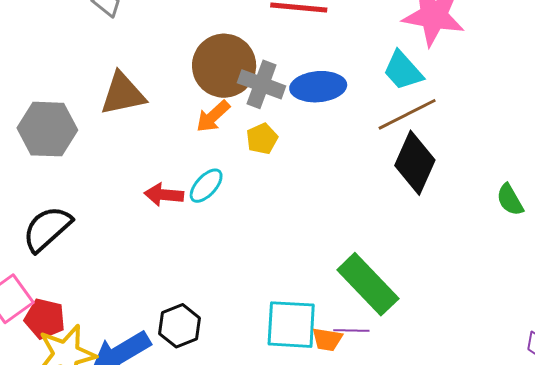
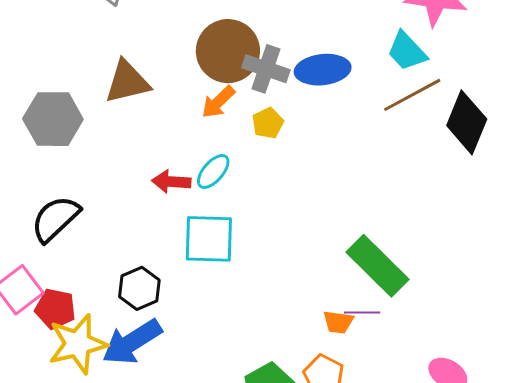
black diamond: (415, 163) -> (467, 122), moved
cyan square: (291, 325) -> (209, 239), moved
black hexagon: (180, 326) -> (139, 288), moved

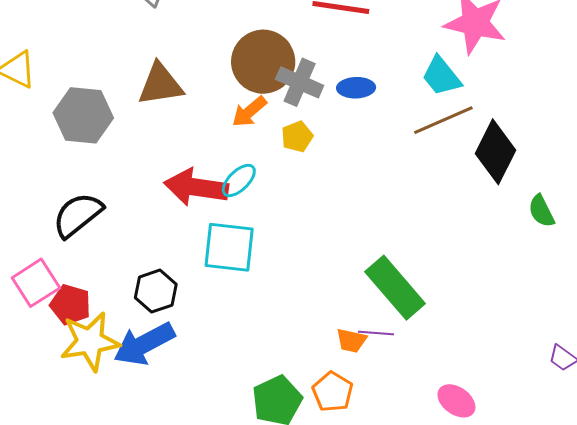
blue ellipse: (323, 70) -> (356, 88), size x0.7
red arrow: (171, 182) -> (196, 187), size x1.6

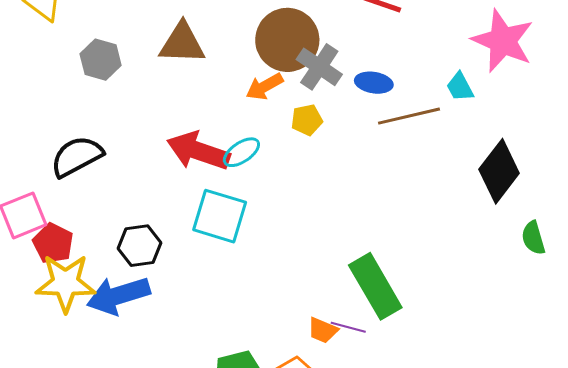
cyan trapezoid: (441, 76) -> (460, 87), size x0.7
gray hexagon: (83, 115) -> (101, 60), size x0.7
brown line: (443, 120) -> (409, 116), moved

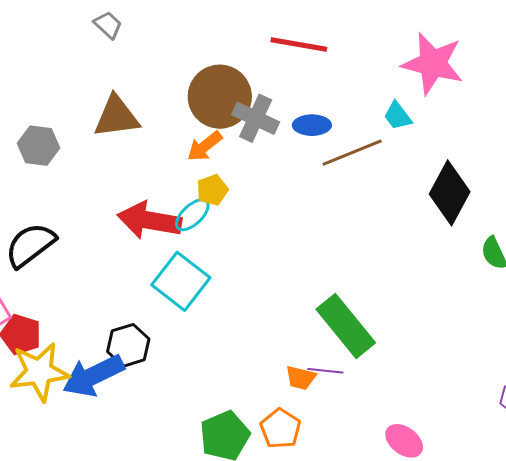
yellow pentagon: (307, 120) -> (212, 190), moved
cyan square: (220, 216) -> (181, 281), turned 30
black hexagon: (139, 246) -> (128, 345), moved

